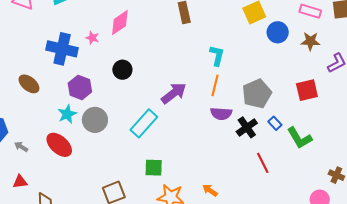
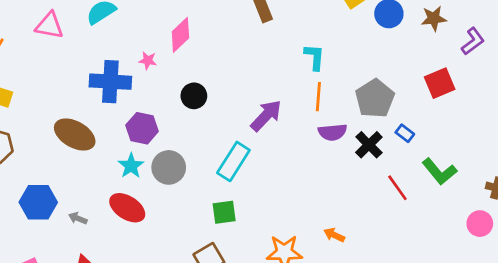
brown ellipse: (29, 84) -> (75, 134), size x1.4
green L-shape: (299, 138) -> (439, 171), moved
green square: (154, 168) -> (224, 212), moved

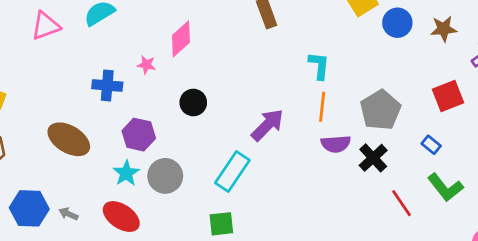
pink triangle: (49, 26) -> (46, 26), turned -32
blue cross: (110, 82) -> (107, 85), size x0.7
blue rectangle: (405, 133) -> (431, 145), moved
gray arrow: (78, 218) -> (68, 214), moved

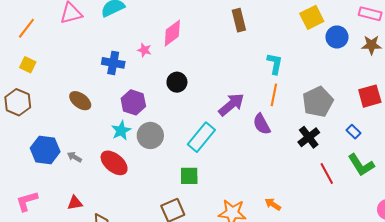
brown ellipse: (69, 139) -> (80, 101), size x0.7
purple semicircle: (336, 144) -> (262, 124), moved, turned 60

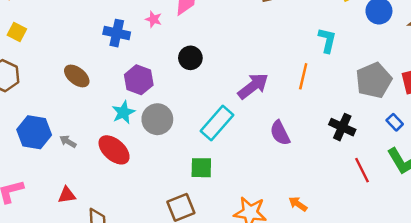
cyan L-shape: (275, 64) -> (327, 40), moved
gray pentagon: (318, 102) -> (374, 80), moved
purple semicircle: (262, 124) -> (280, 133), moved
black cross: (309, 137) -> (342, 127), turned -30

